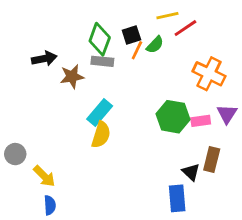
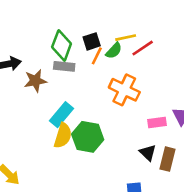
yellow line: (167, 16) -> (126, 38), moved
red line: (185, 28) -> (143, 48), moved
orange cross: (209, 74) -> (124, 90), moved
green hexagon: (173, 117) -> (88, 137), moved
black triangle: (191, 172) -> (148, 153), moved

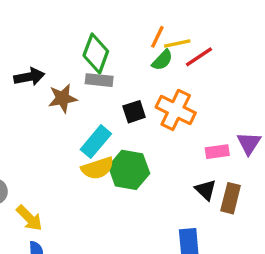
black square: (92, 41) -> (134, 112), moved
orange line: (97, 56) -> (157, 37), moved
yellow semicircle: (63, 136) -> (97, 168), turned 55

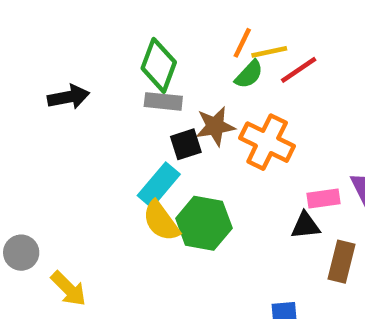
brown star: (63, 98) -> (215, 126), moved
black square: (134, 112) -> (186, 144), moved
yellow semicircle: (97, 168) -> (161, 221), turned 72
black triangle: (206, 190) -> (305, 226), moved, turned -50

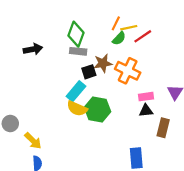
pink rectangle: (323, 198) -> (146, 97), moved
yellow semicircle: (161, 221) -> (77, 108), turned -30

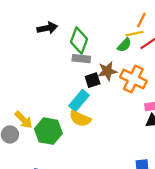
orange line: (116, 23) -> (141, 20), moved
black arrow: (33, 49) -> (47, 28), moved
green hexagon: (98, 110) -> (48, 131), moved
yellow arrow: (33, 141) -> (24, 120), moved

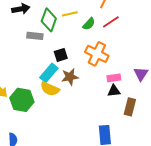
yellow line: (135, 34) -> (70, 14), moved
gray rectangle: (81, 59) -> (35, 36), moved
brown star: (107, 71) -> (70, 77), moved

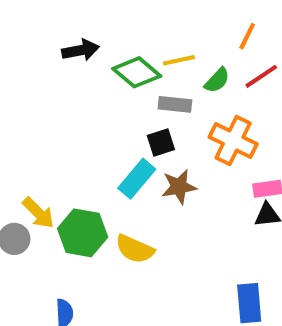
green diamond: (49, 20) -> (137, 72), turned -70
gray rectangle: (35, 36) -> (175, 104), moved
yellow semicircle: (50, 89) -> (135, 249), moved

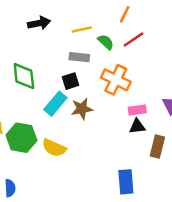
black arrow: (81, 50) -> (39, 23), moved
green diamond: (137, 72) -> (24, 76), moved, turned 44
green semicircle: (217, 80) -> (106, 42), turned -90

